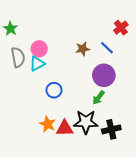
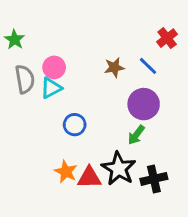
black star: (86, 122) -> (119, 169), turned 30

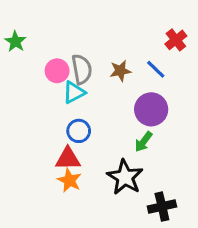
gray semicircle: (25, 79) -> (82, 69), moved
cyan triangle: (51, 88) -> (74, 92), moved
red triangle: (89, 177) -> (68, 159), moved
black cross: (154, 179) -> (162, 207), moved

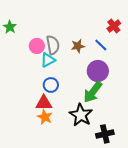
green arrow: (143, 142) -> (93, 92), size x1.6

